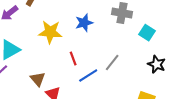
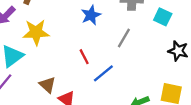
yellow star: (50, 32) -> (36, 32), moved
gray line: (112, 63) -> (124, 38), moved

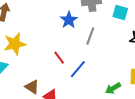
blue star: (91, 15) -> (69, 20), moved

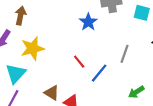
gray line: (90, 36) -> (124, 54), moved

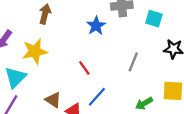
brown arrow: (21, 16) -> (45, 14), moved
blue line: (99, 73) -> (97, 97), moved

